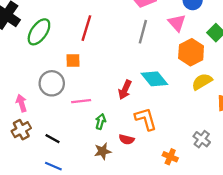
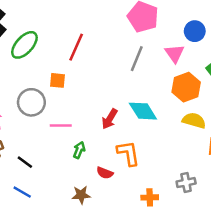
yellow semicircle: (202, 82) -> (194, 120), turned 40
gray cross: (202, 139) -> (186, 183), turned 35
brown star: (103, 151) -> (81, 195), moved
orange cross: (170, 157) -> (150, 197), turned -32

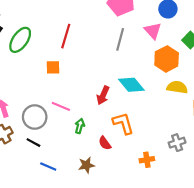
gray circle: (31, 102) -> (35, 117), moved
pink line: (61, 125) -> (61, 106), turned 30
red semicircle: (105, 173) -> (105, 143), turned 40
blue line: (22, 192) -> (48, 166), moved

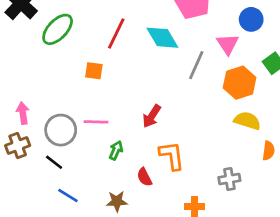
gray line: (120, 39) -> (196, 65), moved
cyan diamond: (131, 85) -> (162, 38), moved
pink line: (61, 106) -> (96, 122), turned -30
gray cross: (177, 143) -> (229, 179), moved

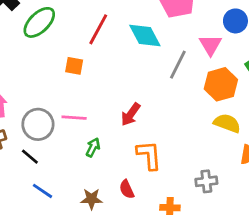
red semicircle: (144, 177) -> (127, 189), moved

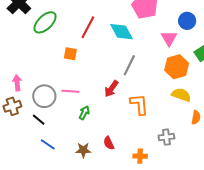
gray line: (178, 65) -> (129, 65), moved
orange L-shape: (149, 155) -> (139, 104), moved

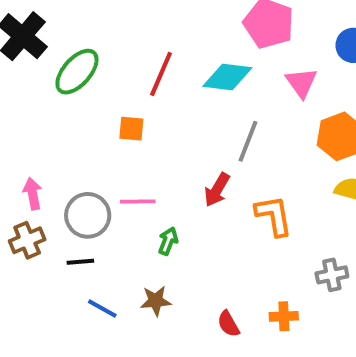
cyan diamond: (122, 32) -> (227, 77), turned -50
pink triangle: (169, 38) -> (301, 83), moved
black line: (39, 120) -> (80, 262), turned -40
red semicircle: (109, 143) -> (228, 324), moved
brown star: (83, 150) -> (156, 301), moved

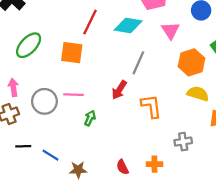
green ellipse: (77, 72) -> (29, 45), moved
orange square: (131, 129) -> (72, 53), size x1.5
black line: (80, 262) -> (23, 146), moved
brown star: (156, 301) -> (78, 170), moved

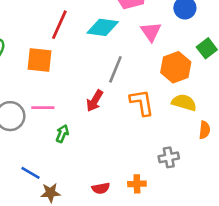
orange L-shape: (151, 106) -> (142, 103), moved
blue line: (50, 155) -> (31, 173), moved
red semicircle: (122, 167) -> (101, 188), turned -72

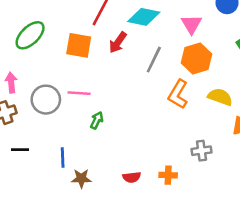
orange hexagon: (176, 67) -> (196, 58), moved
red arrow: (95, 101) -> (118, 42), moved
orange L-shape: (142, 103) -> (178, 94), turned -144
blue line: (31, 173) -> (63, 158), turned 54

